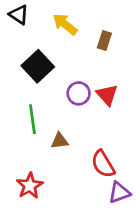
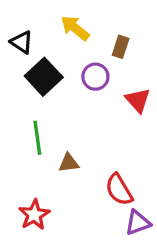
black triangle: (19, 15) -> (22, 42), moved
purple circle: (79, 93) -> (95, 77), moved
red triangle: (107, 95) -> (138, 100), moved

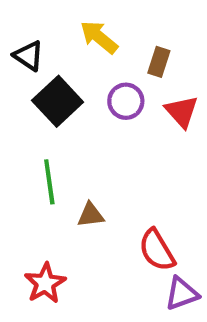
red triangle: (138, 100) -> (182, 112), moved

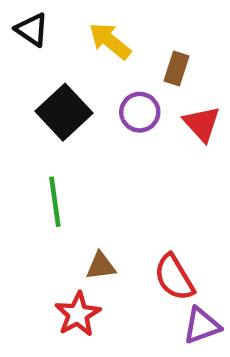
black triangle: (29, 56) -> (32, 30), moved
brown triangle: (91, 215) -> (101, 266), moved
red star: (45, 283) -> (78, 314), moved

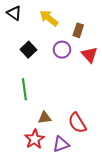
black square: (64, 112) -> (28, 50), size x0.7
purple triangle: (202, 326) -> (61, 144), moved

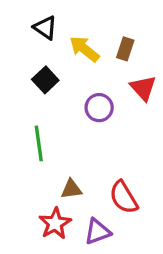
black triangle: (14, 13) -> (45, 28), moved
yellow arrow: (49, 18) -> (84, 49), moved
purple circle: (62, 50) -> (99, 108), moved

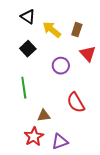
red semicircle: (124, 197) -> (76, 103), moved

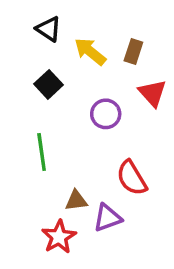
purple triangle: (60, 142) -> (107, 218), moved

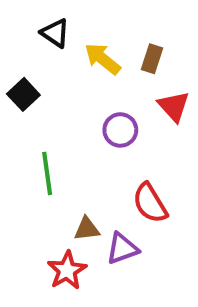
black square: (49, 84) -> (23, 94), moved

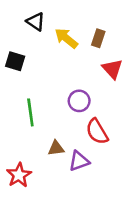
black square: (23, 94) -> (15, 61), turned -30
purple circle: (120, 130) -> (79, 101), moved
red star: (67, 270) -> (19, 175), moved

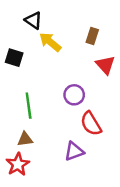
yellow arrow: (66, 38) -> (50, 42), moved
brown triangle: (56, 148) -> (25, 139), moved

